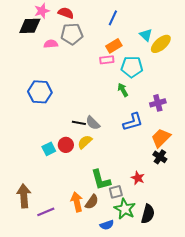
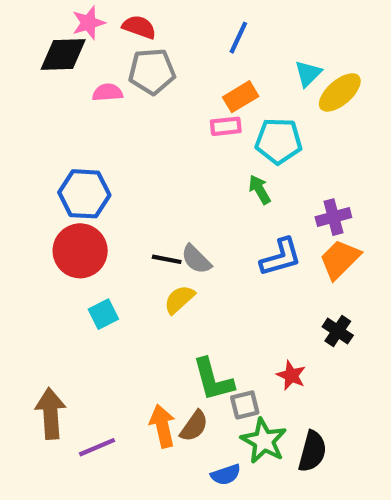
cyan triangle: (146, 35) -> (308, 73), turned 32
orange trapezoid: (161, 138) -> (340, 259), moved
red circle: (66, 145) -> (80, 251), moved, size x1.6

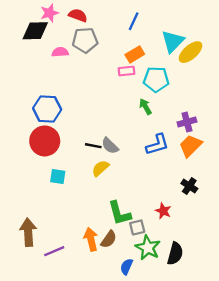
cyan triangle: (308, 73) -> (173, 41), size x1.5
cyan square: (103, 314) -> (58, 177), turned 35
blue semicircle: (226, 475) -> (126, 267), turned 133

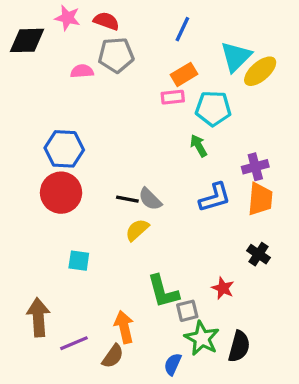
pink star: (49, 13) -> (67, 18), turned 30
black diamond: (35, 31) -> (27, 40), moved
orange trapezoid: (190, 146) -> (260, 199), turned 140
cyan square: (58, 177) -> (79, 261), moved
brown semicircle: (109, 239) -> (113, 356), moved

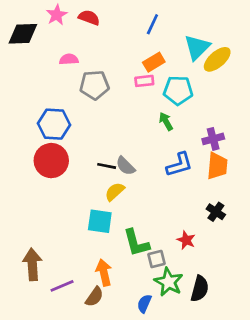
pink star: (67, 18) -> (57, 15), turned 30
gray pentagon: (116, 55) -> (94, 85), moved
cyan square: (79, 261) -> (100, 221), moved, size x1.4

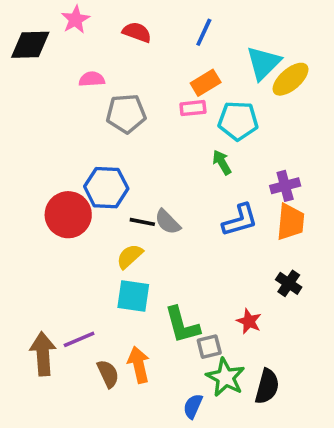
red semicircle: (89, 18) -> (137, 32), moved
blue hexagon: (54, 124) -> (106, 188), moved
yellow semicircle: (115, 192) -> (130, 256), moved
purple line: (62, 286) -> (79, 339), moved
brown semicircle: (94, 297) -> (108, 374), moved, turned -60

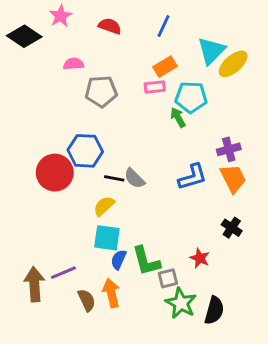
black diamond: (30, 45) -> (24, 36), turned 36
green arrow: (222, 162) -> (178, 117), moved
orange trapezoid: (291, 222) -> (233, 178), turned -32
blue semicircle: (193, 406) -> (119, 260), moved

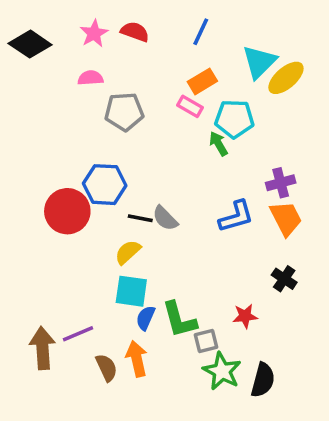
pink star: (61, 16) -> (94, 33), moved
pink rectangle: (155, 87) -> (190, 106), turned 36
red star: (200, 258) -> (245, 316), turned -30

